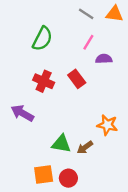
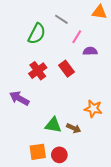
gray line: (86, 14) -> (61, 19), moved
red cross: (44, 81) -> (38, 71), turned 30
brown arrow: (85, 147) -> (74, 128), turned -120

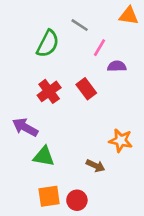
green triangle: (53, 125) -> (44, 156), moved

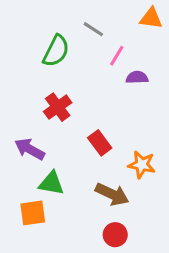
red rectangle: (86, 89) -> (100, 143), moved
brown arrow: (96, 166) -> (112, 194), size x1.5
orange square: (49, 196) -> (33, 213), moved
red circle: (77, 200) -> (115, 235), moved

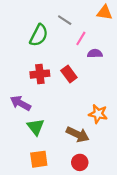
red cross: (58, 107) -> (40, 74), turned 30
red rectangle: (100, 143) -> (69, 74), moved
green triangle: (51, 183) -> (36, 127), turned 42
orange square: (33, 213) -> (39, 159), moved

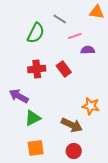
pink line: (81, 38) -> (75, 36), turned 40
green triangle: (36, 127) -> (33, 118), turned 42

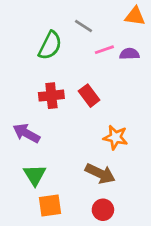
purple semicircle: (88, 50) -> (129, 54), moved
orange star: (91, 106) -> (115, 137), moved
green triangle: (33, 118) -> (35, 175), moved, turned -36

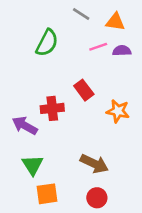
orange triangle: (135, 16) -> (115, 22), moved
gray line: (83, 26) -> (81, 14), moved
red cross: (51, 96) -> (52, 108), moved
orange star: (115, 137) -> (118, 111), moved

